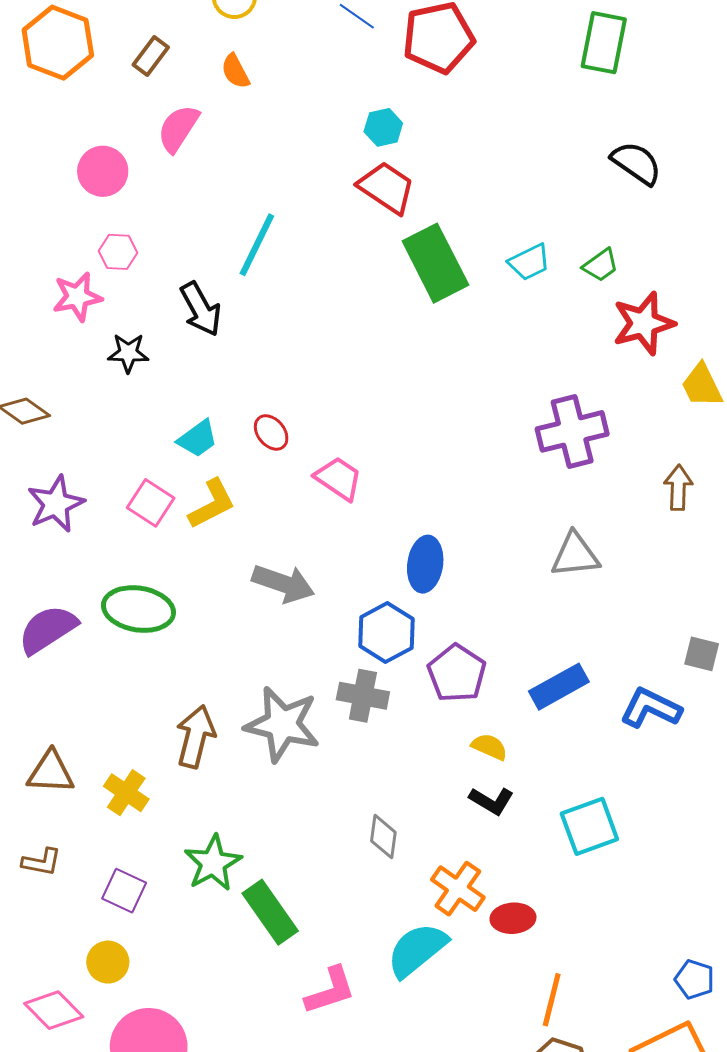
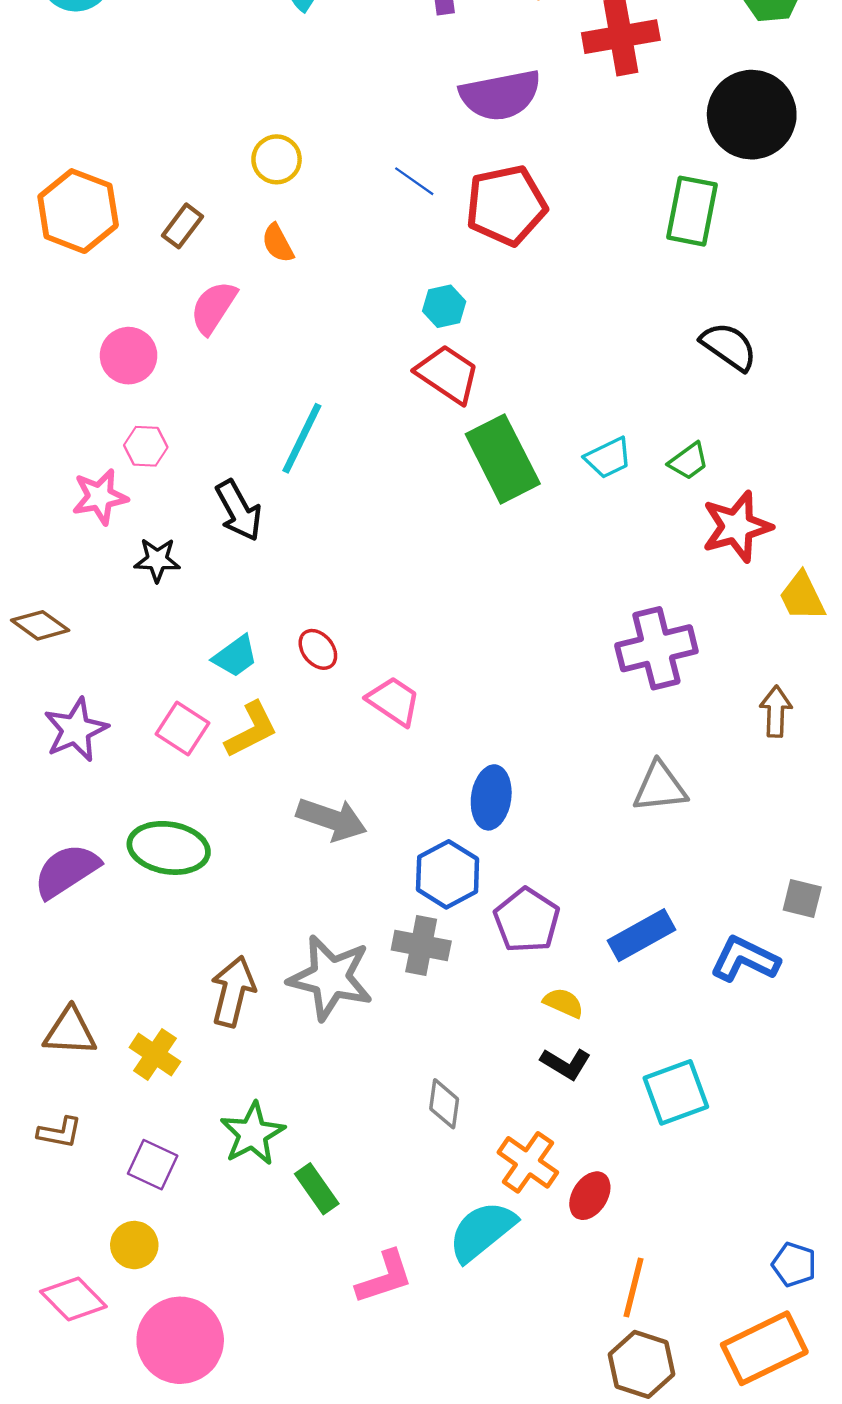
green rectangle: (270, 912) -> (317, 1189), size x0.7
red ellipse: (513, 918) -> (590, 1196), turned -54

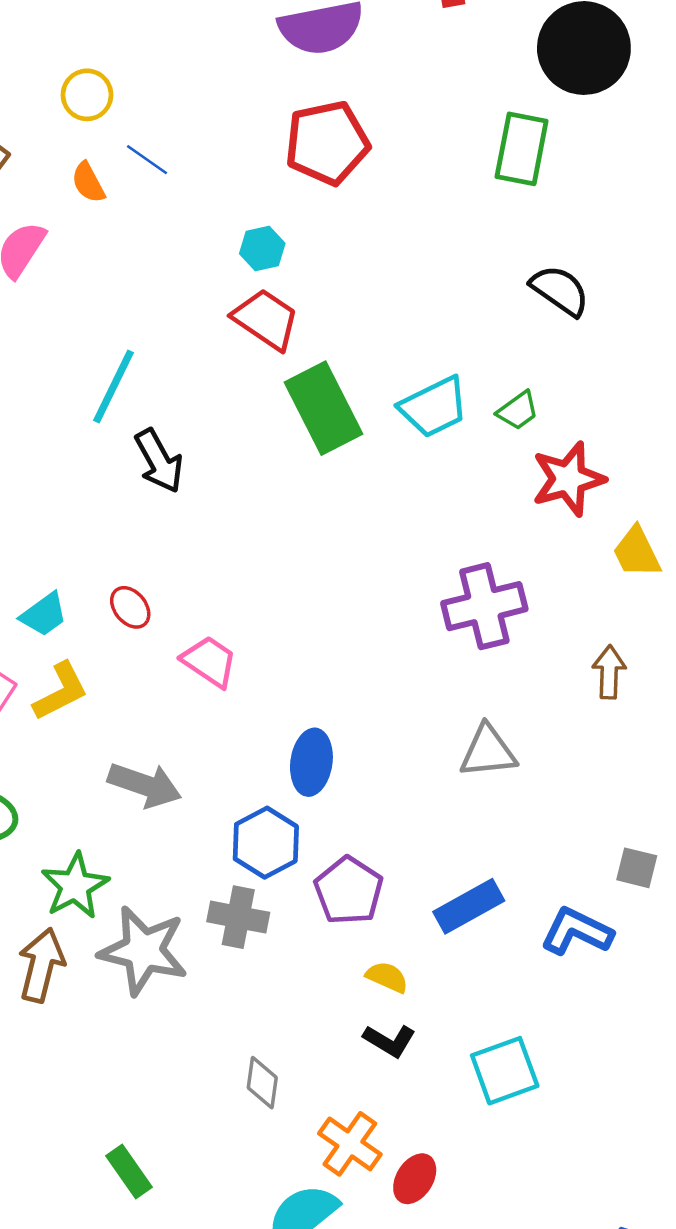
blue line: (414, 181) -> (147, 160), moved
cyan trapezoid: (608, 458) -> (434, 407), size x1.4
black arrow: (239, 511) -> (159, 461), moved
green star: (252, 1134) -> (75, 886), moved

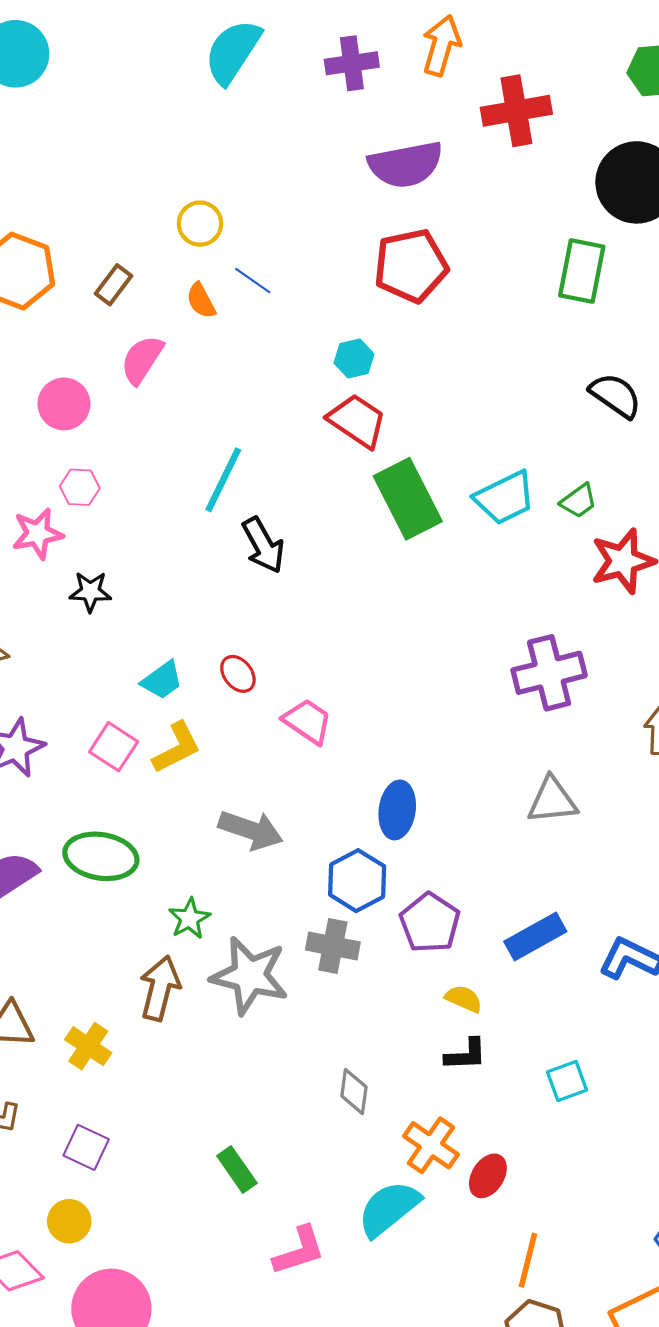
green star: (75, 886) -> (189, 919), size x0.7
black L-shape: (389, 1041) -> (466, 1055), turned -33
cyan square: (505, 1071) -> (567, 1081), size x0.7

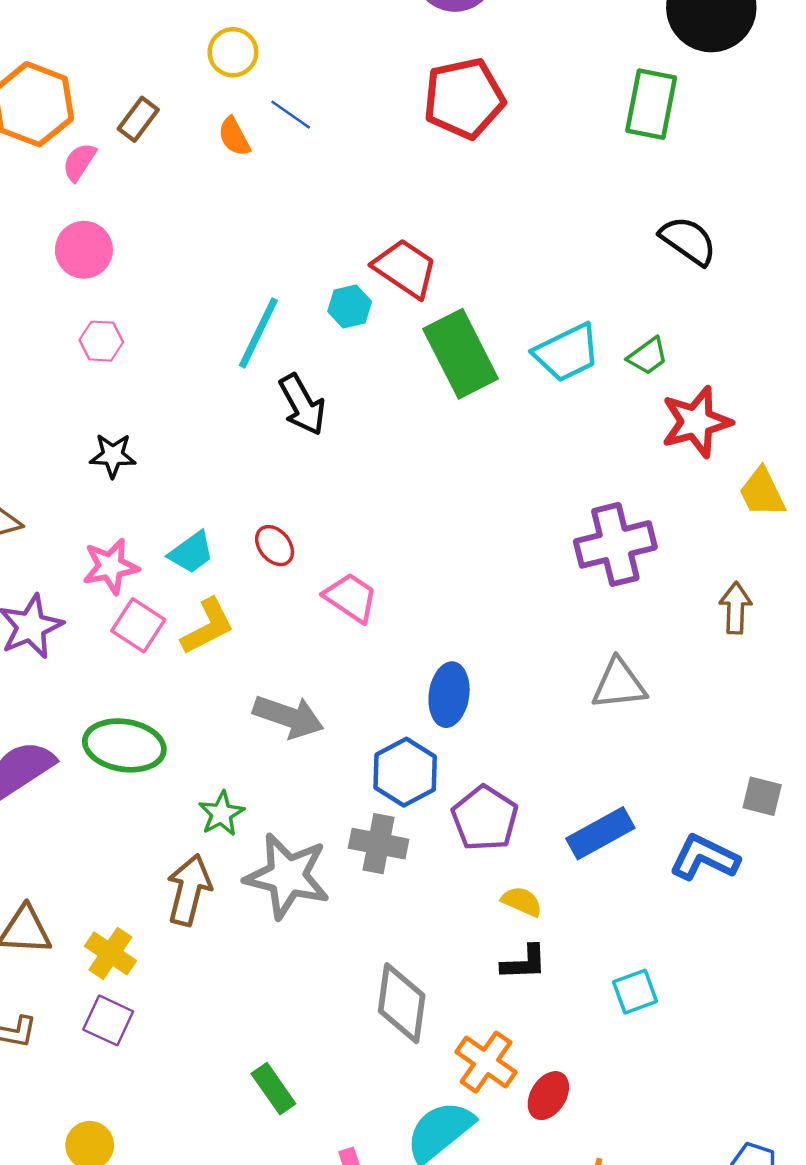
cyan hexagon: (354, 359) -> (350, 306), moved
pink semicircle: (142, 360) -> (79, 162), moved, size x0.7
pink star: (38, 534) -> (110, 566), moved
gray diamond: (354, 1092) -> (402, 1003), size x1.6
purple square: (86, 1147) -> (108, 1020), moved

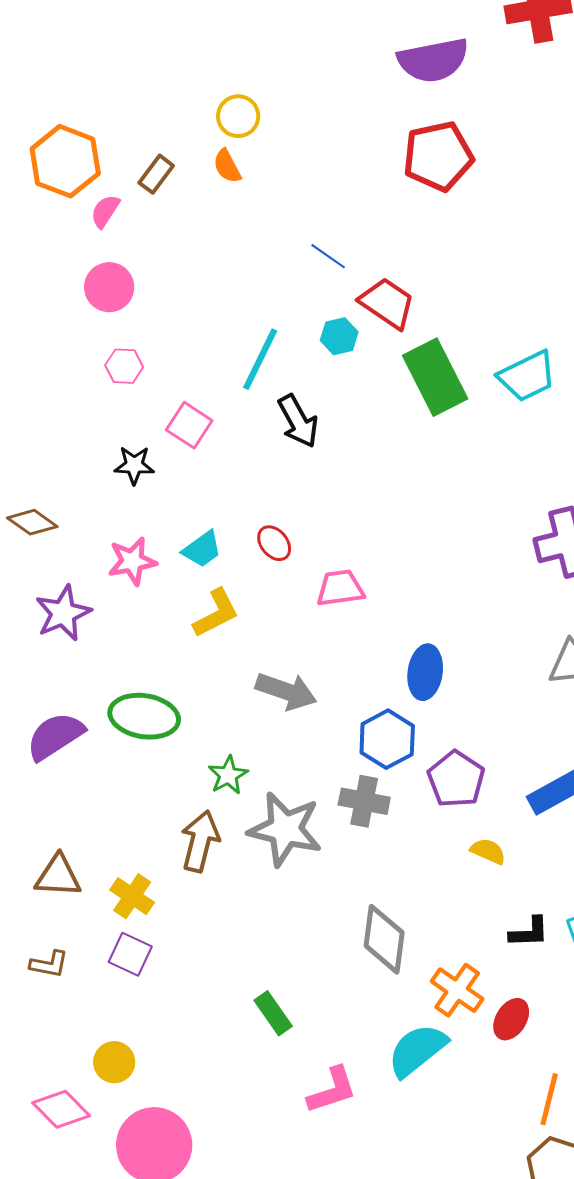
blue line: (291, 115) -> (328, 256), moved
orange semicircle: (234, 137) -> (227, 166), moved
pink trapezoid: (351, 598) -> (340, 588), turned -42
pink square: (138, 625) -> (189, 425), moved
black L-shape: (524, 963) -> (529, 932), moved

